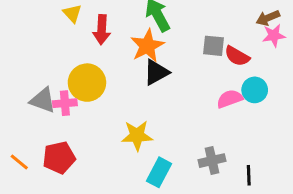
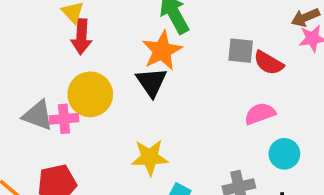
red arrow: (102, 30) -> (81, 37), moved
black triangle: (156, 72) -> (151, 82), moved, turned -36
cyan circle: (255, 90) -> (284, 154), moved

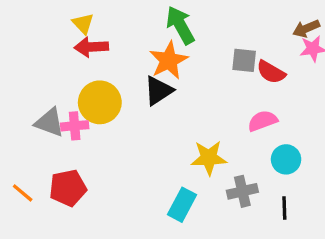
red arrow: (81, 37) -> (91, 47), turned 84
black triangle: (151, 82) -> (159, 91), turned 32
yellow star: (150, 157) -> (209, 158), moved

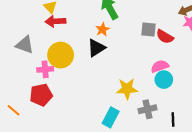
orange star: (169, 60) -> (102, 29), size x0.6
gray triangle: (49, 122) -> (25, 45), moved
cyan circle: (286, 159) -> (164, 80), moved
red pentagon: (68, 188) -> (41, 95), moved

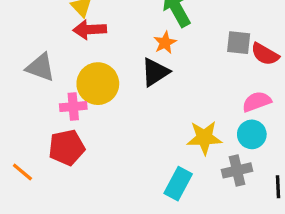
cyan circle: (164, 80) -> (252, 134), moved

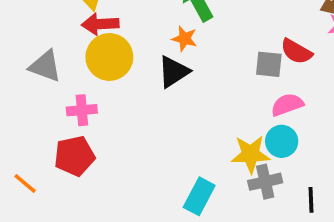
orange star: (165, 43) -> (185, 39), turned -30
gray square: (239, 43) -> (269, 64), moved
yellow circle: (98, 84) -> (109, 57), moved
yellow star: (204, 138) -> (250, 154), moved

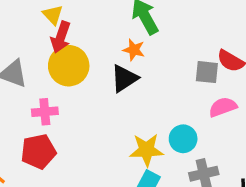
red arrow: (100, 24) -> (61, 37), turned -68
cyan circle: (282, 141) -> (183, 139), moved
yellow star: (250, 154) -> (147, 150), moved

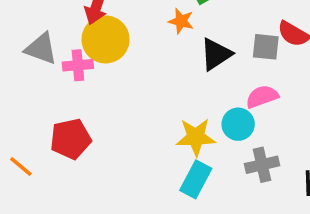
black triangle: (124, 78) -> (216, 54), moved
pink semicircle: (223, 107) -> (262, 97), moved
pink cross: (45, 112) -> (78, 65), moved

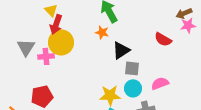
gray square: (266, 47) -> (132, 68), moved
gray triangle: (41, 49) -> (26, 47), turned 42
pink semicircle: (262, 97) -> (160, 83), moved

